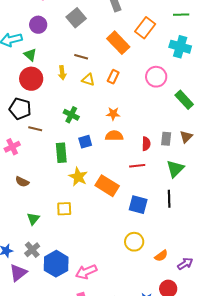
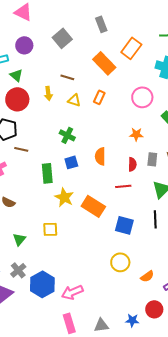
orange star: (113, 114) -> (136, 134), moved
green cross: (71, 115) -> (67, 135), moved
orange semicircle: (114, 136) -> (100, 156), turned -90

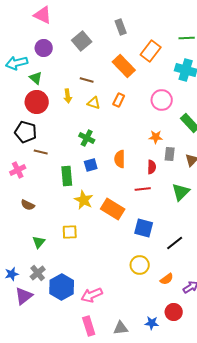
gray rectangle: (152, 159) -> (170, 154), moved
black line: (155, 219) -> (175, 243), moved, turned 54

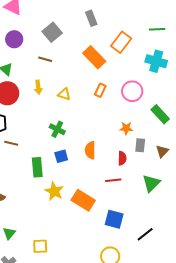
brown line: (87, 80) -> (45, 59), moved
orange rectangle: (119, 100) -> (100, 90), moved
yellow square: (70, 232) -> (40, 246), moved

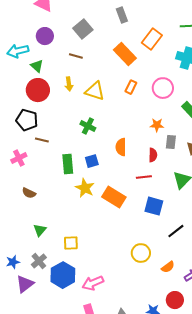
yellow triangle: (64, 94) -> (95, 91), size x1.5
blue square: (61, 156) -> (92, 161), moved
blue square: (114, 219) -> (154, 206), moved

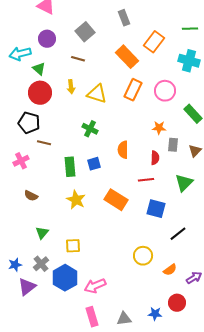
orange rectangle: (131, 87) -> (133, 90), size x1.5
yellow star: (85, 188) -> (76, 200), moved

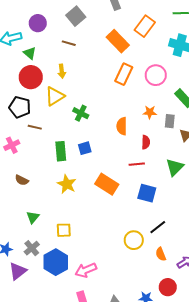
yellow triangle: (97, 94) -> (55, 96), moved, turned -50
gray rectangle: (173, 145) -> (170, 121), moved
orange semicircle: (123, 150) -> (122, 126), moved
black line: (178, 234) -> (158, 227), moved
orange semicircle: (170, 270) -> (161, 254), turned 104

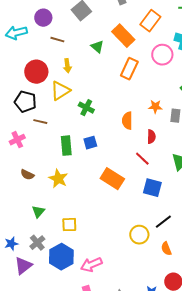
brown line: (69, 43) -> (57, 40), moved
green triangle: (30, 53) -> (97, 47), moved
pink circle: (156, 75) -> (162, 55), moved
red line: (137, 164) -> (142, 159), turned 49
yellow star: (67, 184) -> (58, 179), moved

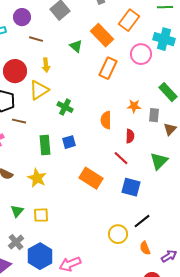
yellow square: (69, 225) -> (41, 215), moved

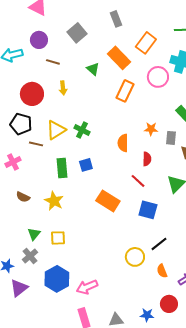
yellow triangle: (39, 90) -> (56, 130), moved
gray cross: (16, 242) -> (30, 256), moved

